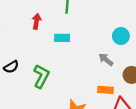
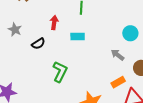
black semicircle: (11, 67) -> (38, 44), moved
orange rectangle: (106, 90) -> (118, 82), turned -32

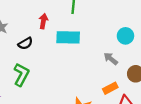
cyan rectangle: (78, 37) -> (68, 37), size x1.5
green L-shape: (60, 72) -> (21, 75), moved

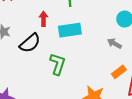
black semicircle: (25, 43) -> (30, 43), size x1.5
green L-shape: (21, 75) -> (58, 64), moved

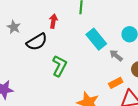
cyan rectangle: (70, 30) -> (96, 39), moved, turned 50

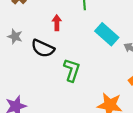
black semicircle: (37, 42) -> (43, 48), turned 65

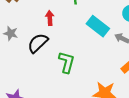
black semicircle: (43, 48) -> (38, 43), turned 115

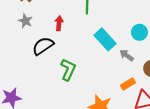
gray star: (11, 33) -> (25, 21), moved

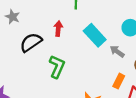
red arrow: (59, 23) -> (58, 29), moved
orange rectangle: (128, 84) -> (119, 81), turned -32

